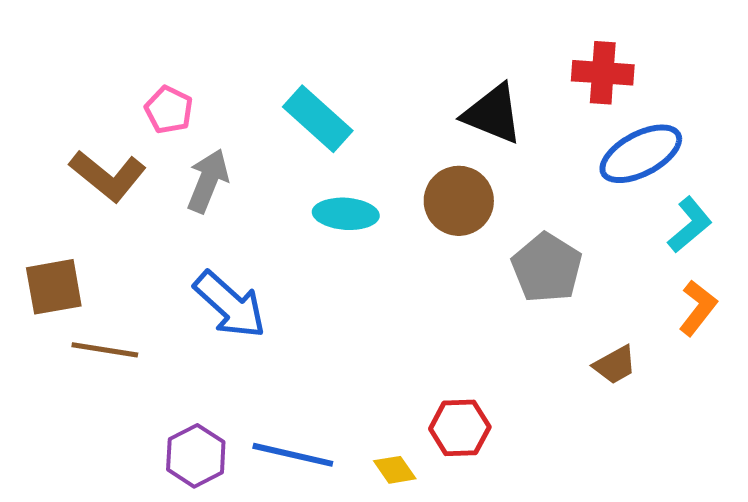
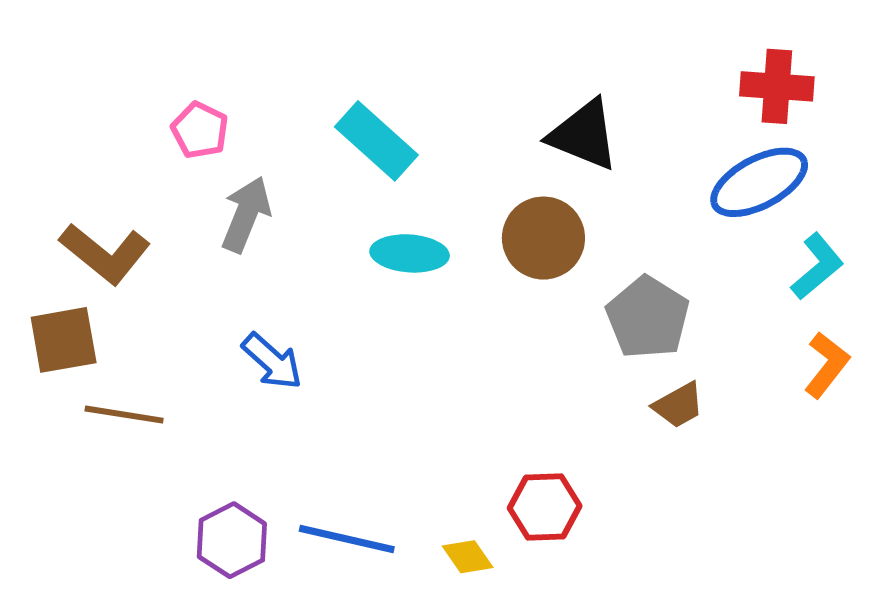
red cross: (603, 73) -> (777, 86), moved
brown L-shape: (108, 176) -> (105, 253), moved
blue arrow: (230, 305) -> (272, 361), size x0.7
brown trapezoid: (615, 365) -> (679, 405), moved

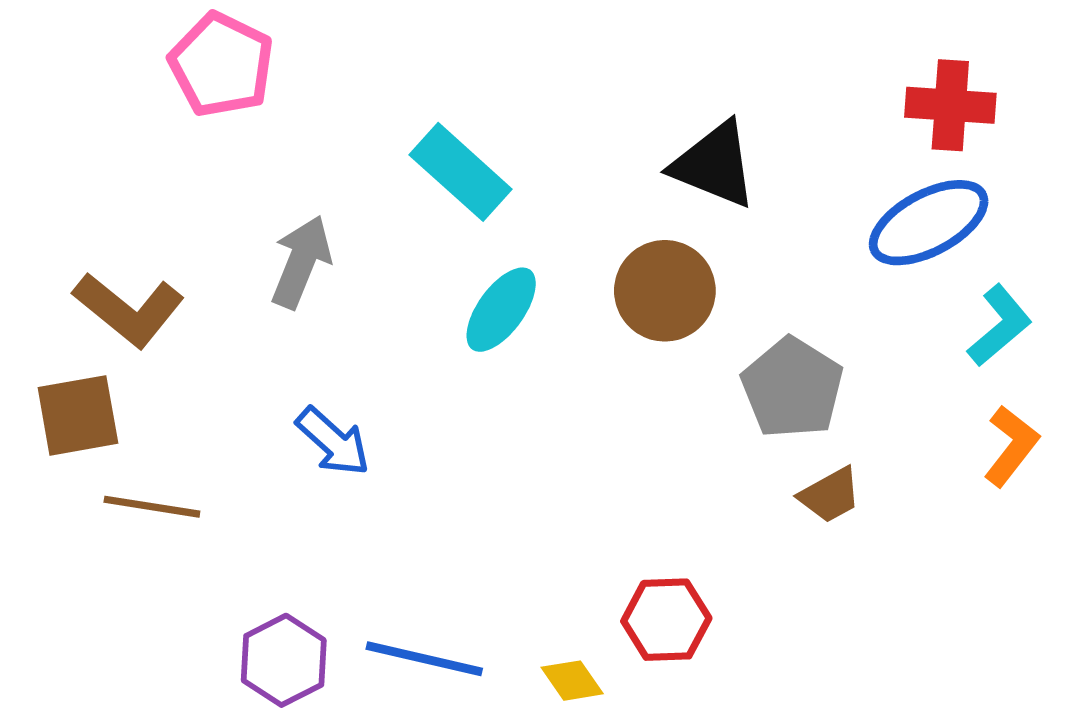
pink pentagon: (200, 130) -> (221, 65), moved, size x1.5
cyan ellipse: (410, 253) -> (501, 310), turned -58

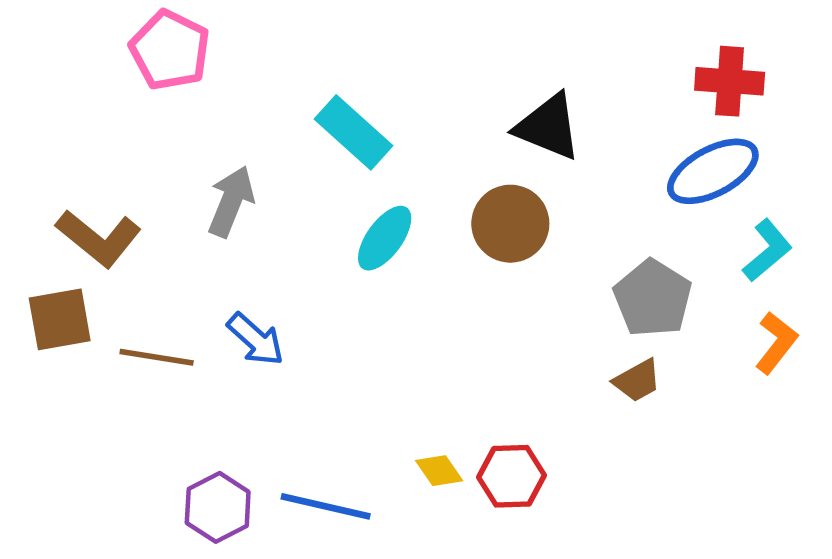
gray pentagon: (792, 388) -> (653, 298), moved
brown line: (152, 507) -> (157, 357), moved
yellow diamond: (572, 681) -> (439, 471), moved

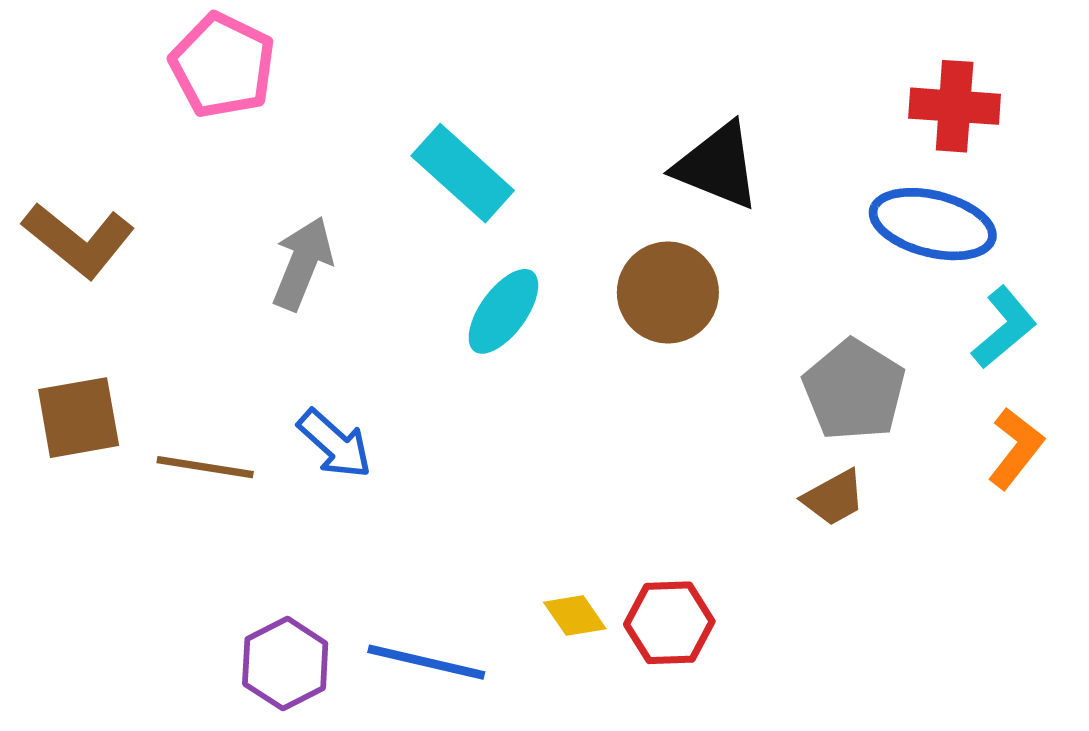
blue ellipse: (713, 171) -> (933, 224), turned 42
brown L-shape: (99, 238) -> (79, 240), moved

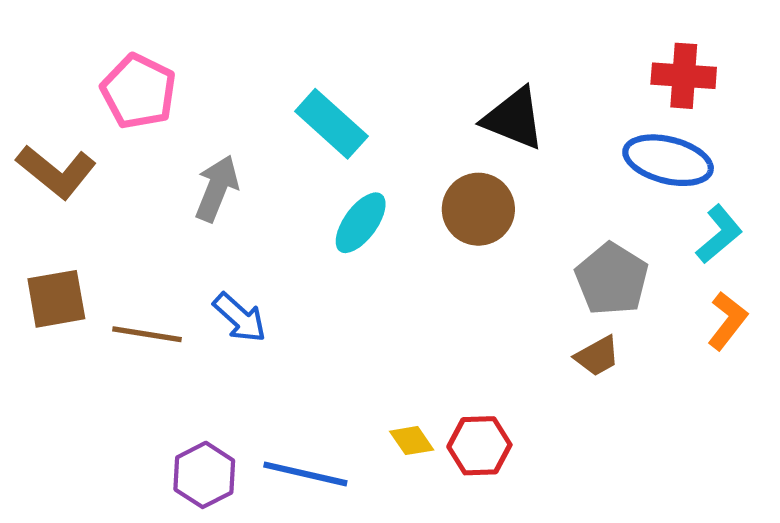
pink pentagon: (223, 65) -> (139, 91), moved

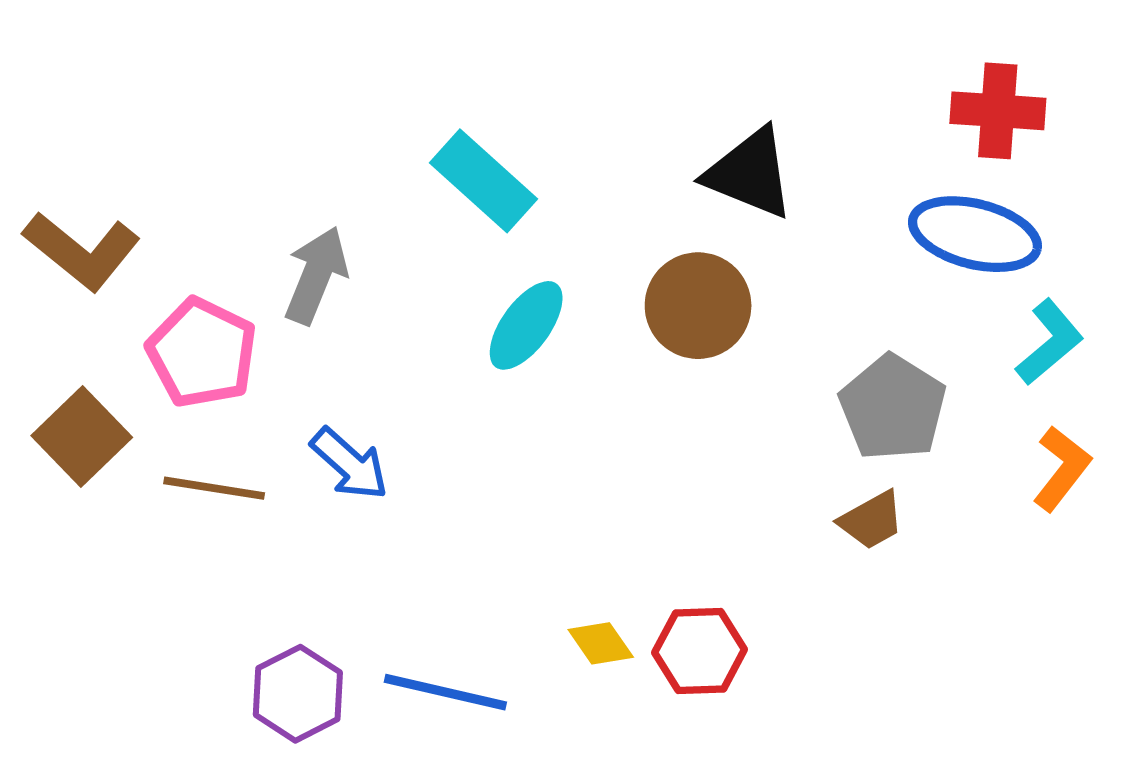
pink pentagon: (139, 91) -> (202, 353), moved
brown square: (56, 299) -> (82, 436), turned -34

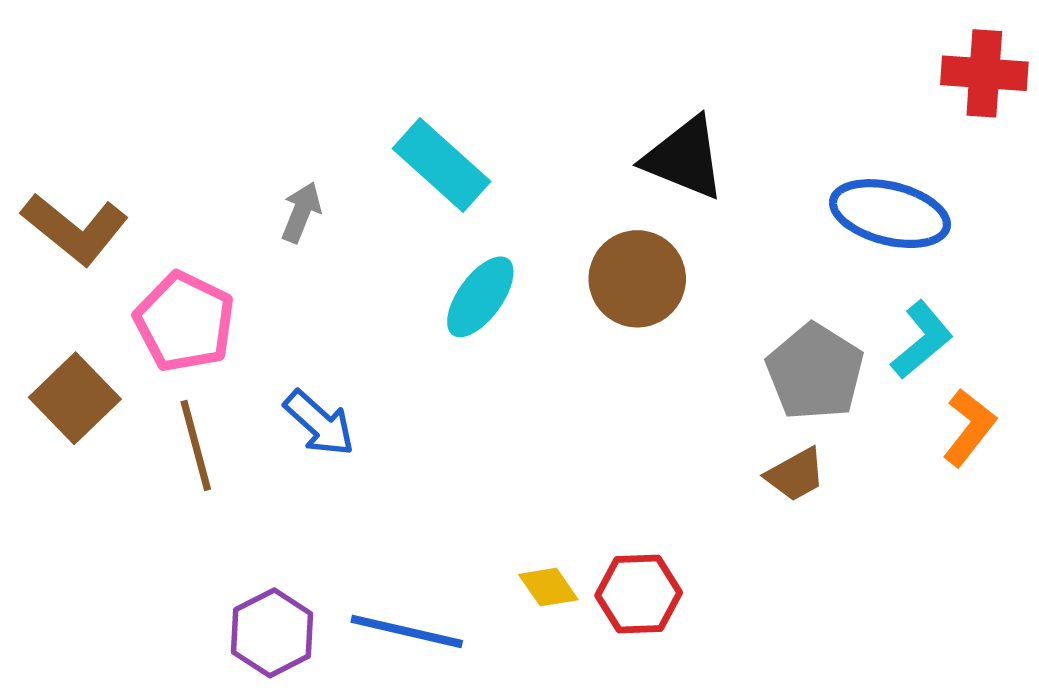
red cross: (998, 111) -> (984, 73), moved
gray arrow: (316, 275) -> (301, 212), moved, size x0.7
cyan L-shape: (1050, 342) -> (922, 340), moved
brown line: (214, 488) -> (196, 445), turned 66

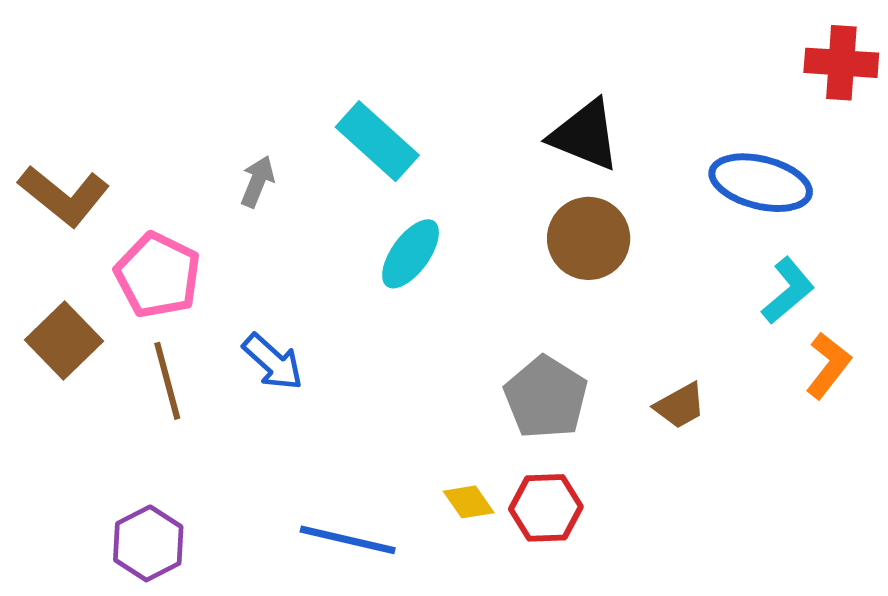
brown circle: (637, 279) -> (589, 238), moved
gray pentagon: (815, 372) -> (546, 397), moved
purple hexagon: (272, 633) -> (148, 543), moved

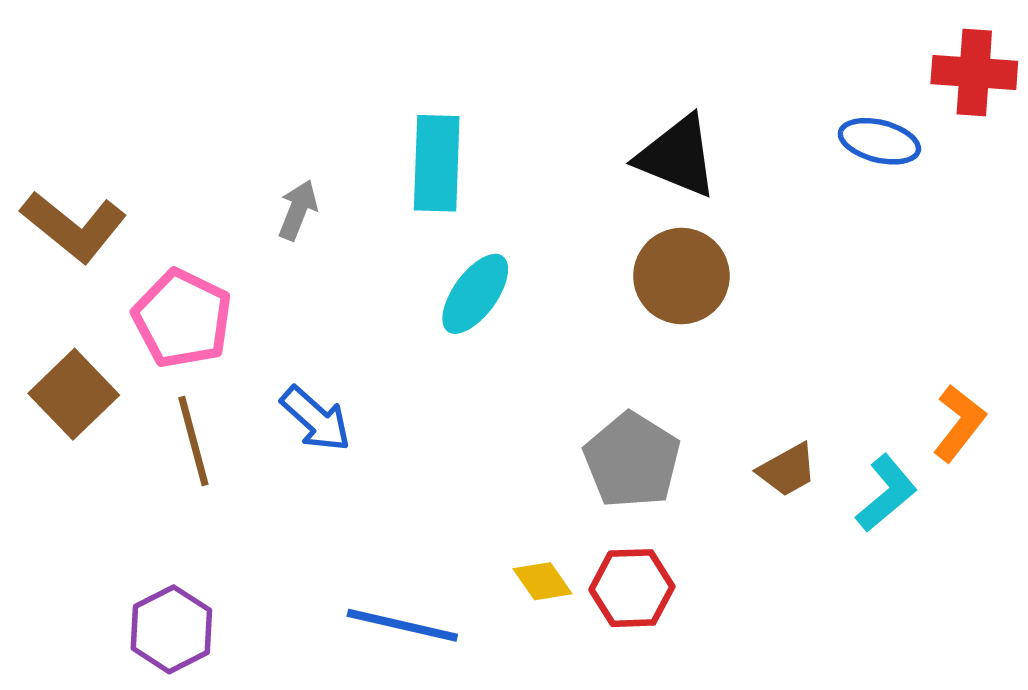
cyan rectangle: (377, 141) -> (437, 163), turned 50
blue ellipse: (761, 183) -> (879, 141), moved, size x0.7
cyan L-shape: (788, 291) -> (886, 493), moved

